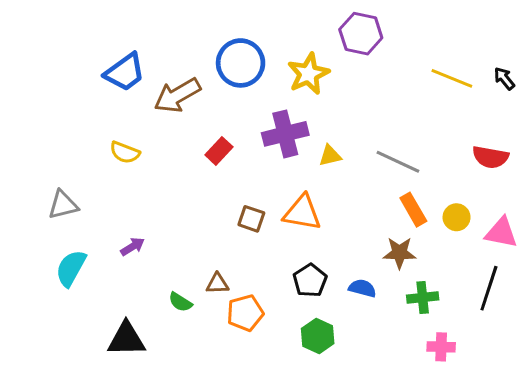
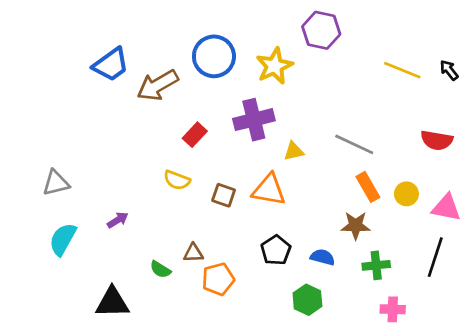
yellow semicircle: (125, 152) -> (177, 180), moved
yellow triangle: (330, 156) -> (294, 151), moved
green hexagon: (318, 336) -> (307, 300), moved

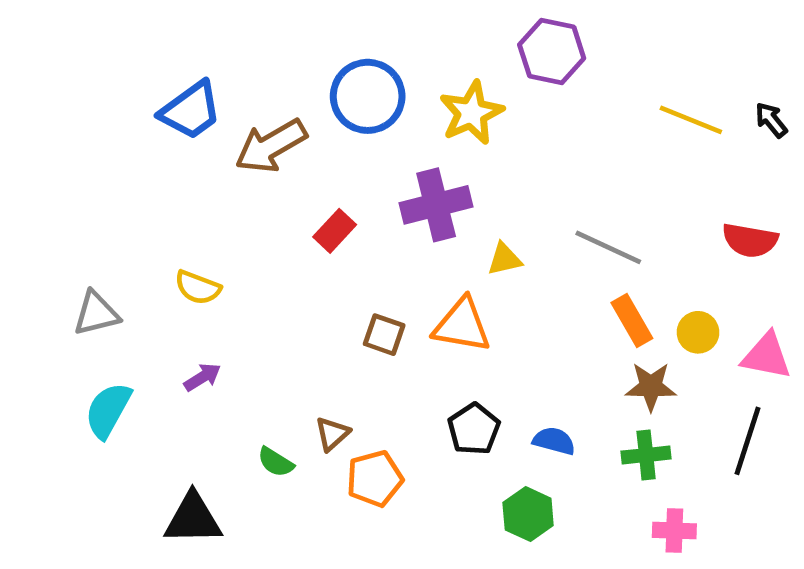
yellow semicircle: (177, 180) -> (198, 287), moved
brown star: (356, 225) -> (651, 387), moved
brown triangle: (193, 253) -> (332, 434), turned -40

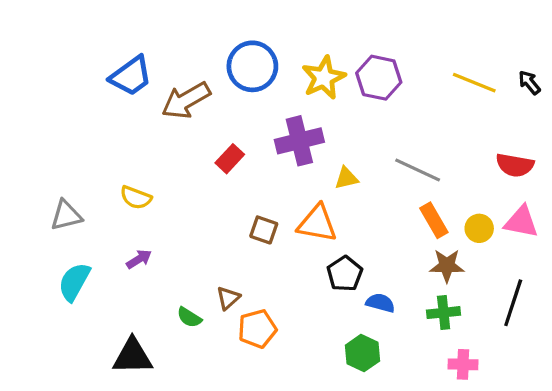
purple hexagon: (552, 51) -> (379, 78), moved
pink triangle: (766, 356) -> (521, 222), moved
black pentagon: (474, 429) -> (345, 274), moved

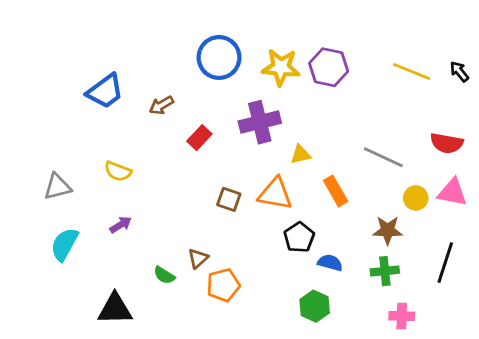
blue trapezoid: (131, 76) -> (105, 91), moved
yellow star: (324, 78) -> (281, 67), turned 30
brown arrow: (186, 100) -> (161, 105), moved, size x0.6
gray line: (418, 170) -> (383, 157), moved
orange rectangle: (434, 220) -> (336, 191), moved

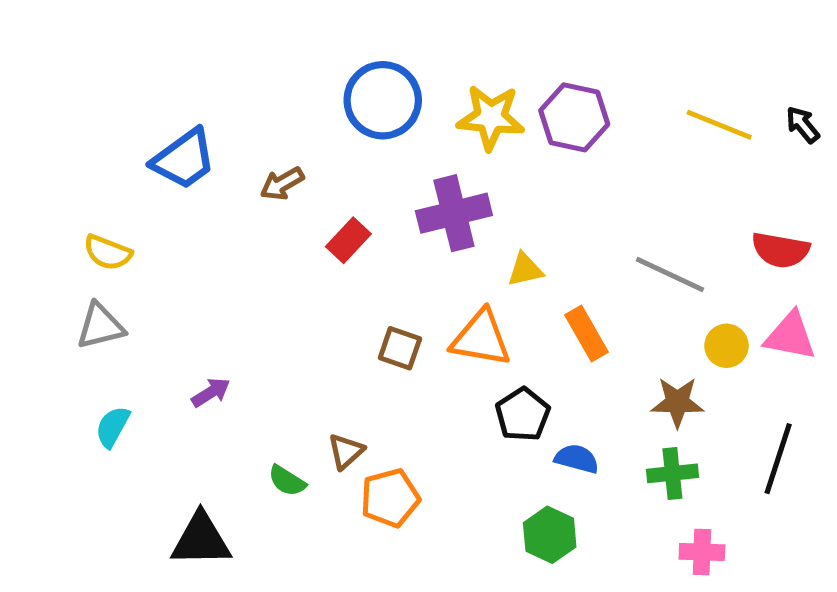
yellow semicircle: (118, 171) -> (108, 252), moved
cyan semicircle: (64, 244) -> (113, 427), size x0.7

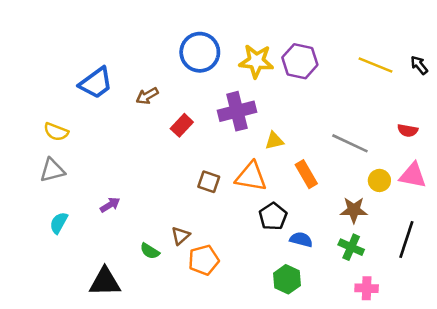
red semicircle: (781, 250) -> (408, 130), size x0.7
green cross: (672, 473) -> (351, 247), turned 30

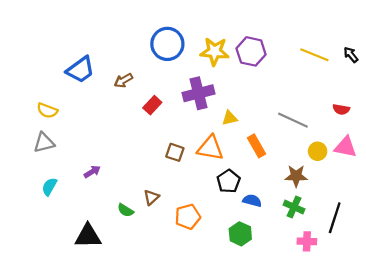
black line: (406, 240) -> (335, 218), moved
orange pentagon: (204, 260) -> (188, 217), moved

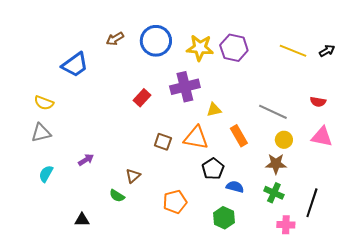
black arrow: (351, 55) -> (327, 51), turned 98
brown arrow: (123, 80) -> (115, 39), moved
yellow circle: (318, 151) -> (284, 140), moved
brown triangle: (151, 197) -> (133, 176), moved
black triangle: (88, 236) -> (82, 220), size x0.6

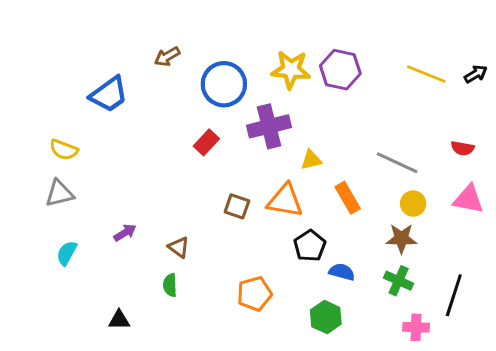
blue circle: (156, 41) -> (224, 84), moved
brown triangle: (133, 176) -> (179, 247), moved, turned -42
green semicircle: (117, 196) -> (170, 285), turned 56

